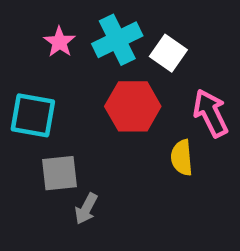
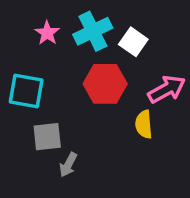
pink arrow: (211, 113) -> (167, 89), turned 87

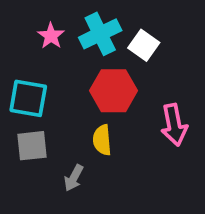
pink arrow: (167, 89) -> (174, 125), moved, turned 108
yellow semicircle: (144, 124) -> (102, 140), moved
gray square: (47, 137) -> (32, 146), moved

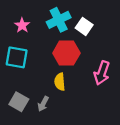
pink star: (51, 36) -> (22, 25), moved
pink arrow: (174, 125) -> (102, 73), turned 30
gray square: (32, 146) -> (19, 102), moved, turned 36

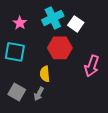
yellow semicircle: (60, 82) -> (45, 74), moved

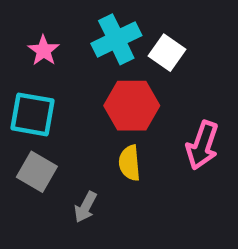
yellow semicircle: (45, 74) -> (130, 163), moved
gray square: (17, 92) -> (37, 172), moved

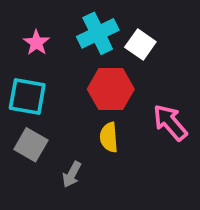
pink arrow: (202, 145) -> (170, 122), turned 120

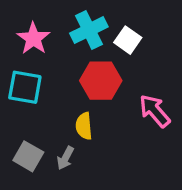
pink star: (36, 43) -> (33, 38), size x1.4
yellow semicircle: (109, 137) -> (84, 126), moved
gray square: (31, 145) -> (28, 156), moved

